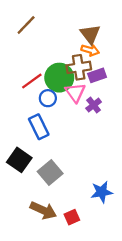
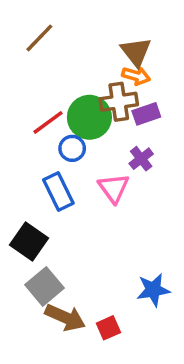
pink triangle: (75, 92) -> (114, 188), moved
gray square: (50, 173) -> (45, 286), moved

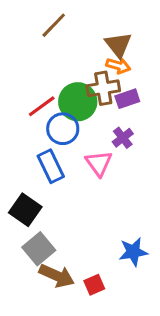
brown line: (39, 38) -> (54, 25), moved
blue circle: (72, 148) -> (63, 129), size x1.4

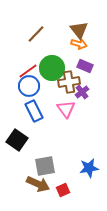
brown line: (54, 25) -> (36, 34), moved
brown cross: (103, 88) -> (69, 82), moved
purple rectangle: (127, 99) -> (85, 66), turned 42
blue circle: (63, 129) -> (29, 86), moved
gray square: (39, 249) -> (45, 166), moved, turned 30

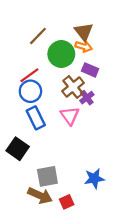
green circle: (52, 68) -> (61, 54), moved
brown cross: (69, 82) -> (73, 87), turned -30

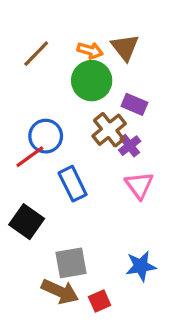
brown line: (38, 36) -> (36, 54), moved
orange arrow: (84, 47) -> (90, 50), moved
red line: (29, 75) -> (30, 157), moved
pink triangle: (70, 116) -> (139, 185), moved
blue rectangle: (36, 118) -> (73, 184), moved

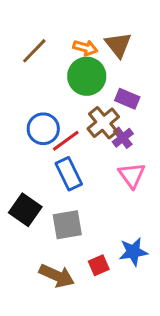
red line: (30, 157) -> (66, 141), moved
gray square: (71, 263) -> (67, 225), moved
red square: (100, 301) -> (99, 265), moved

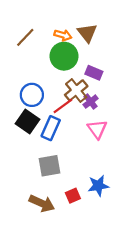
red line: (66, 141) -> (63, 106), moved
blue rectangle: (69, 174) -> (51, 128), turned 50
black square: (25, 210) -> (27, 121), moved

